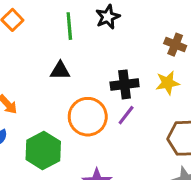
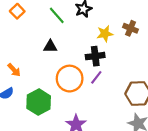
green line: (69, 26) -> (57, 15), turned -36
yellow star: (168, 83) -> (105, 34), moved

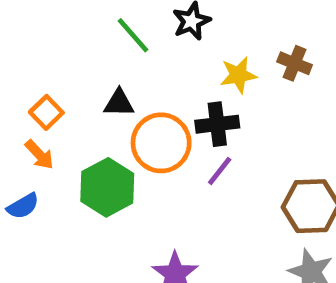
orange square: (17, 11) -> (46, 112), moved
orange circle: (70, 79) -> (161, 143), moved
green hexagon: (39, 102) -> (107, 187), moved

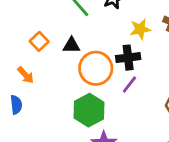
orange square: (46, 112) -> (39, 41), moved
green hexagon: (107, 187) -> (89, 110), moved
blue semicircle: (23, 206) -> (16, 105), turned -66

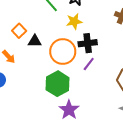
yellow star: (140, 29) -> (74, 21), moved
black triangle: (71, 45) -> (35, 41), moved

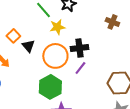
yellow star: (74, 21) -> (57, 27), moved
black triangle: (35, 41) -> (28, 46), turned 48

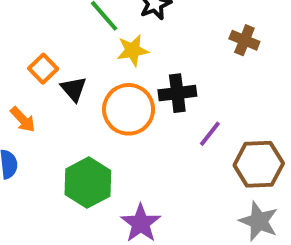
purple line: (80, 68) -> (210, 134), moved
green hexagon: (50, 87) -> (88, 183), moved

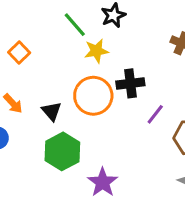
orange square: (43, 69) -> (19, 52), moved
black triangle: (74, 89) -> (52, 111), moved

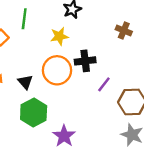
green line: (75, 25) -> (24, 19), moved, turned 48

